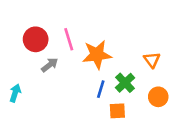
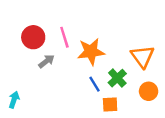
orange triangle: (152, 60) -> (143, 56), size x1.5
blue line: (101, 89) -> (94, 84), turned -49
cyan arrow: (15, 93) -> (14, 100), moved

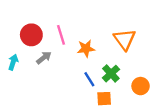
orange star: (91, 52) -> (86, 49), size x0.7
orange triangle: (143, 56) -> (125, 39), moved
cyan arrow: (14, 100) -> (13, 62), moved

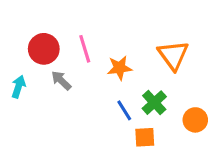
gray arrow: (44, 58) -> (61, 80), turned -98

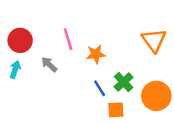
red circle: (44, 49) -> (20, 40), moved
orange triangle: (173, 55) -> (154, 40), moved
orange circle: (195, 120) -> (156, 96), size x1.5

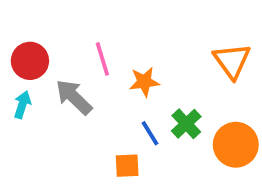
gray arrow: (49, 64) -> (74, 97), size x1.5
orange square: (116, 110) -> (127, 166), moved

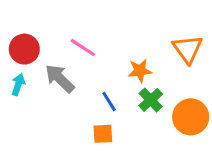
pink line: (102, 59) -> (83, 48), turned -40
orange star: (144, 82) -> (140, 71), moved
blue line: (150, 133) -> (109, 101), moved

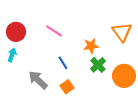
gray arrow: (60, 78) -> (38, 80), moved
blue line: (109, 101) -> (63, 63), moved
orange square: (103, 134) -> (67, 87), turned -32

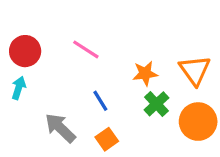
orange triangle: (122, 32) -> (195, 70), moved

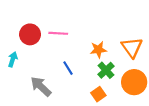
pink line: (86, 49) -> (58, 33), turned -30
red circle: (25, 51) -> (30, 34), moved
orange square: (107, 139) -> (98, 94), moved

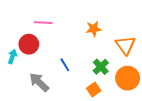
pink line: (58, 33) -> (43, 23), moved
red circle: (30, 34) -> (29, 44), moved
orange star: (98, 50) -> (94, 29), moved

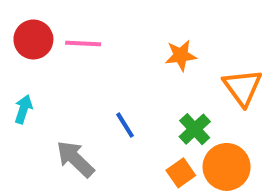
red circle: (29, 44) -> (33, 39), moved
orange circle: (128, 78) -> (227, 167), moved

